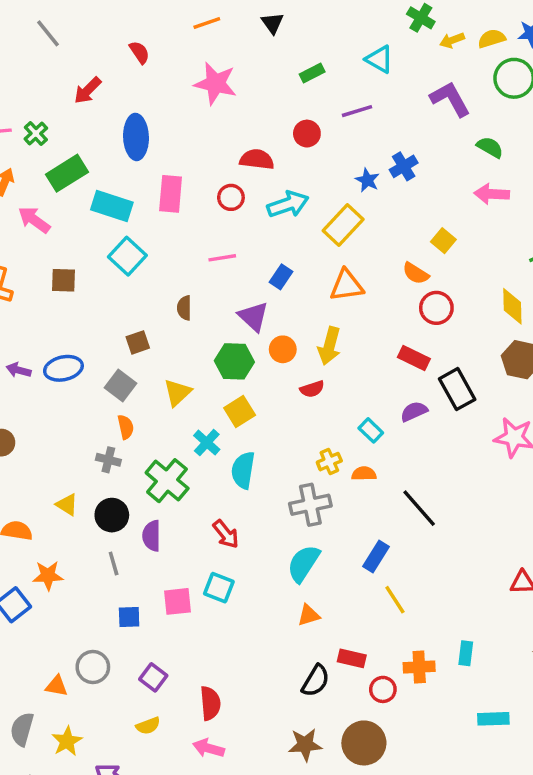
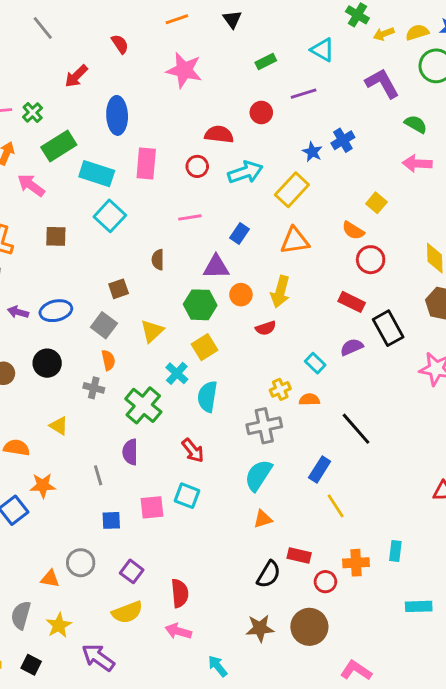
purple triangle: (253, 317) -> (216, 267), turned -44
black circle: (112, 515) -> (47, 363), moved
yellow semicircle: (148, 726) -> (127, 612), size x1.5

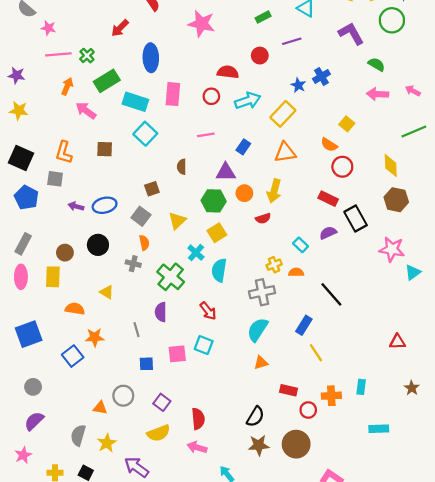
black semicircle: (269, 574) -> (255, 417), moved

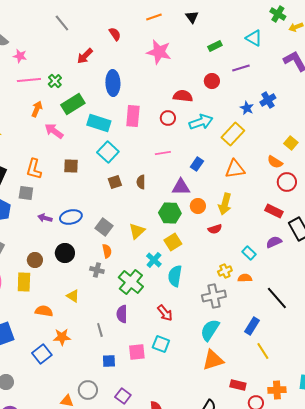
brown square: (152, 189) -> (115, 182), moved
orange triangle: (261, 363) -> (213, 360), size x1.6

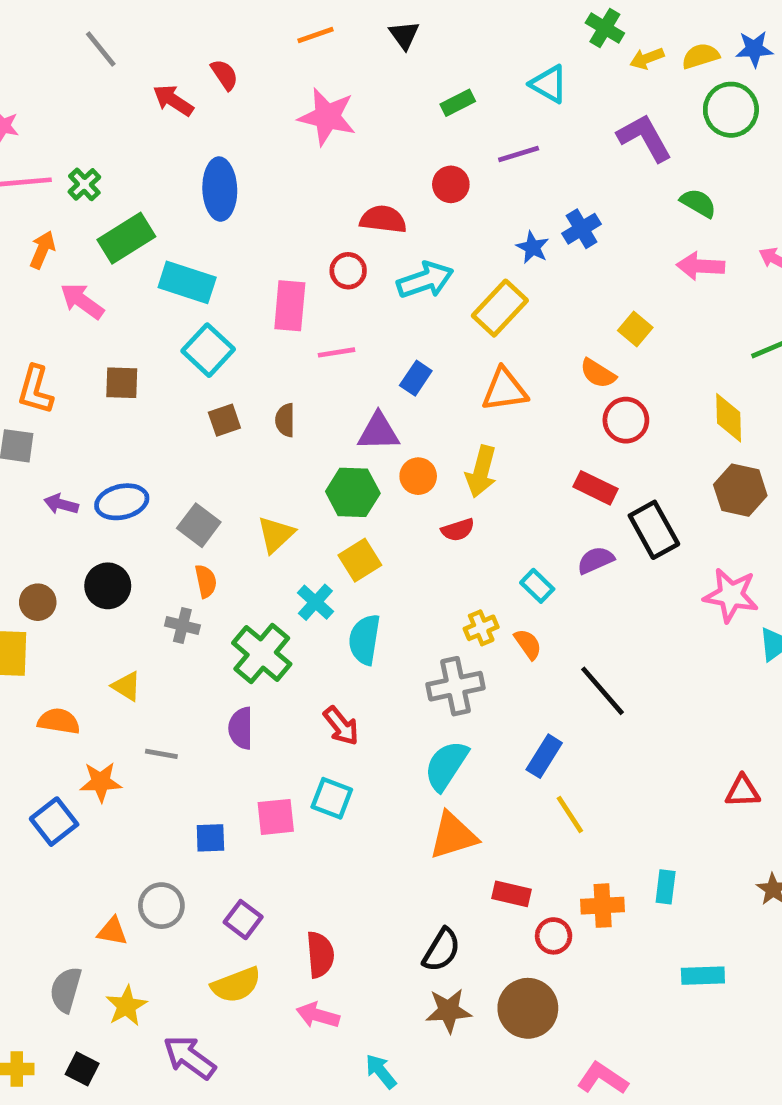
red arrow: (85, 56) -> (173, 100), moved, turned 78
pink rectangle: (133, 116) -> (290, 306), moved
orange semicircle: (245, 278) -> (528, 644), turned 56
gray line: (100, 330) -> (161, 754), moved, turned -64

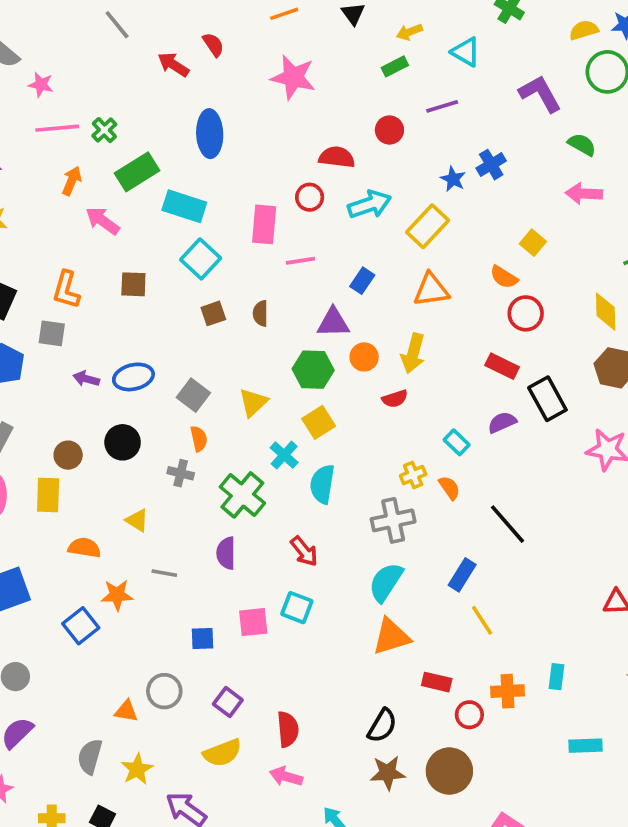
yellow arrow: (647, 58) -> (409, 32), moved

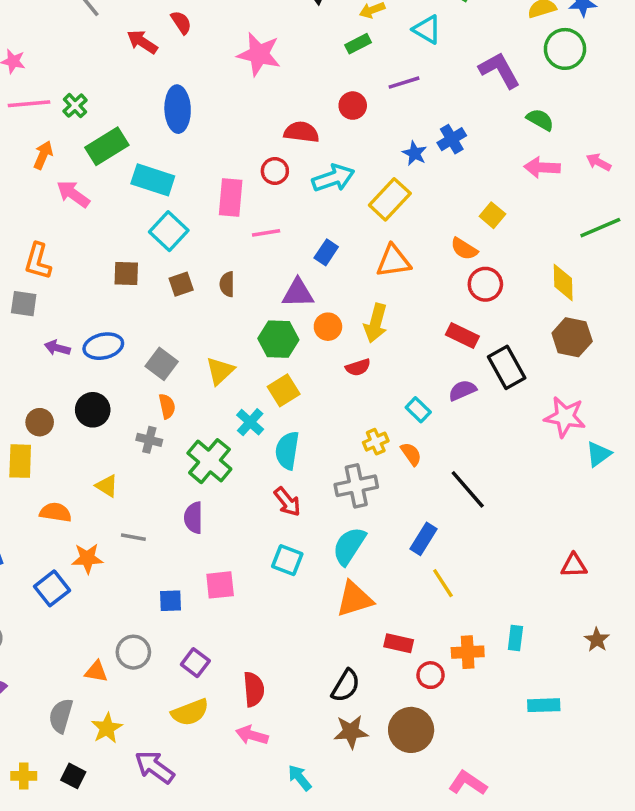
brown square: (133, 284) -> (126, 274), moved
red arrow: (304, 551) -> (287, 502), moved
cyan square: (297, 608) -> (287, 560), moved

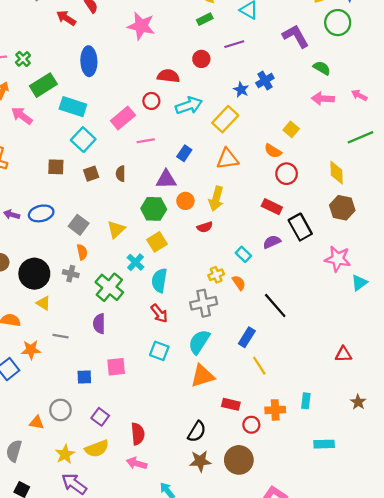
pink rectangle: (231, 198) -> (123, 118), turned 45
black circle: (93, 410) -> (34, 274), moved, size x1.4
yellow star: (107, 728) -> (65, 454), moved

